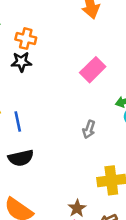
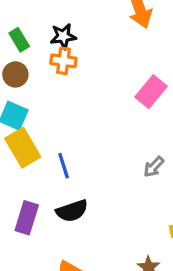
black star: (21, 62) -> (63, 36), moved
gray arrow: (89, 129) -> (154, 167), turned 30

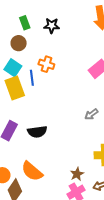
orange cross: (63, 61) -> (46, 64), moved
blue line: (64, 166) -> (32, 78), moved

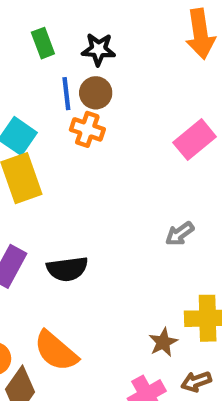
brown circle: (19, 43) -> (96, 93), moved
blue line: (32, 78) -> (66, 94), moved
brown star: (77, 174) -> (163, 342), moved

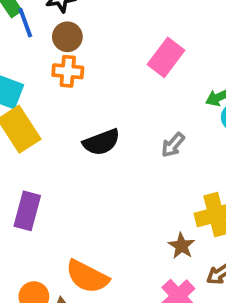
blue line: (66, 94) -> (25, 23), moved
black semicircle: (67, 269) -> (101, 142), moved

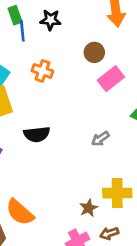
brown circle: (67, 37) -> (94, 52), moved
black semicircle: (101, 142) -> (37, 134), moved

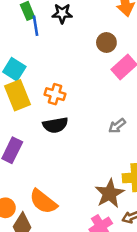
orange cross: (42, 71) -> (55, 94), moved
brown star: (89, 208) -> (110, 194), size x1.6

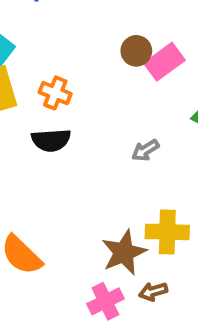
brown circle: (106, 43) -> (136, 51), moved

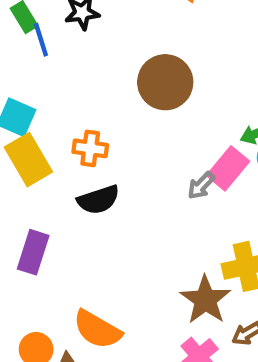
brown circle: (136, 51) -> (165, 82), size x1.6
pink rectangle: (164, 62) -> (228, 168), moved

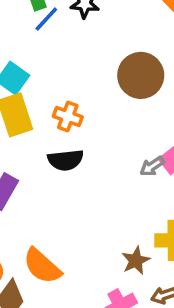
blue line: (41, 40) -> (46, 19), turned 48
brown star: (205, 300) -> (136, 261), size x0.7

